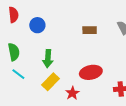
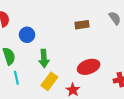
blue circle: (37, 25) -> (27, 35), moved
cyan line: (18, 74) -> (16, 78), turned 48

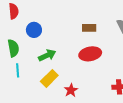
green arrow: (44, 58) -> (47, 55), turned -120
red ellipse: (89, 67) -> (90, 54), moved

